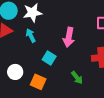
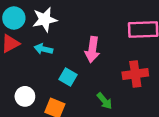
cyan arrow: (31, 36) -> (43, 49), turned -48

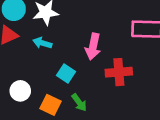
red cross: (135, 74) -> (119, 72), moved
green arrow: (105, 101) -> (79, 102), moved

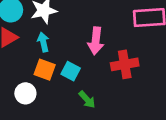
cyan arrow: (42, 43) -> (43, 42), turned 66
orange square: (50, 105) -> (45, 70), moved

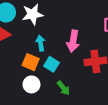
cyan arrow: (43, 42) -> (41, 43), moved
white circle: (25, 93) -> (31, 84), moved

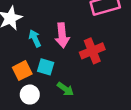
cyan arrow: (41, 43) -> (35, 38), moved
orange square: (31, 62) -> (22, 71), turned -35

